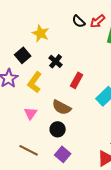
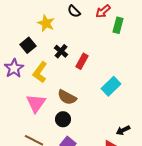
black semicircle: (79, 21) -> (74, 11), moved
red rectangle: (77, 80) -> (82, 61), moved
pink triangle: (31, 113) -> (36, 103), size x1.5

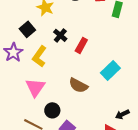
brown semicircle: (67, 97) -> (78, 85), moved
black circle: (63, 119) -> (52, 110), moved

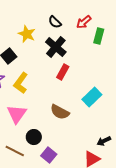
black cross: (60, 35) -> (56, 47), moved, size x1.5

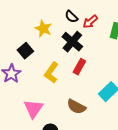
red arrow: (84, 22) -> (90, 22), moved
yellow L-shape: (21, 83) -> (51, 73), moved

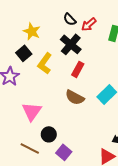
yellow star: (43, 29) -> (32, 31), moved
yellow L-shape: (51, 73) -> (45, 63), moved
brown semicircle: (76, 107) -> (75, 97), moved

